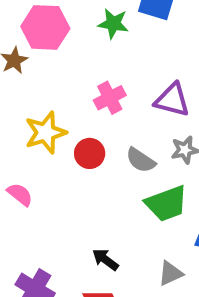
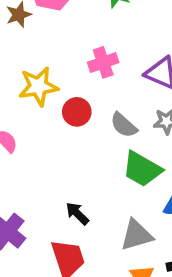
green trapezoid: (166, 204) -> (142, 169), turned 42
gray triangle: (171, 273) -> (136, 235), size x1.4

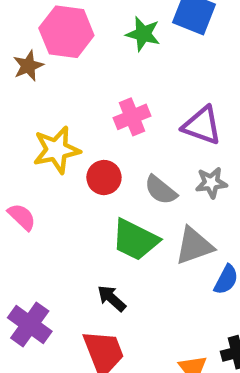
green trapezoid: (142, 169) -> (135, 240), moved
gray triangle: (136, 235) -> (194, 246), moved

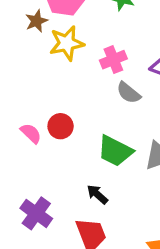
yellow star: (57, 150) -> (67, 43), moved
red circle: (104, 178) -> (61, 126), moved
gray semicircle: (161, 190) -> (129, 93), moved

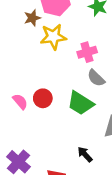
green trapezoid: (115, 151) -> (80, 103), moved
black arrow: (97, 194) -> (85, 154), moved

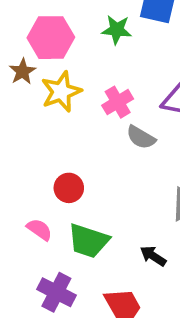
pink semicircle: (20, 102) -> (39, 229), moved
green trapezoid: (80, 103) -> (88, 241), moved

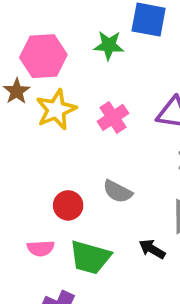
gray semicircle: (141, 137) -> (118, 191), moved
pink semicircle: (39, 229) -> (41, 248), turned 144
black arrow: (153, 256) -> (152, 249), moved

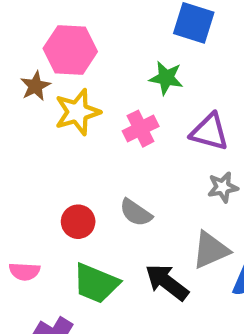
green star: (109, 45) -> (166, 78), moved
pink semicircle: (41, 248) -> (24, 271), moved
black arrow: (152, 249) -> (167, 282), size x1.5

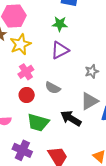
pink cross: (141, 129) -> (26, 72), moved
purple triangle: (209, 132) -> (60, 50), moved, turned -36

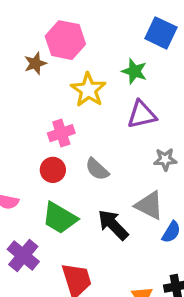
yellow star: (20, 44) -> (88, 90), moved, turned -30
purple triangle: (60, 50) -> (142, 115), moved
gray triangle: (89, 101) -> (149, 205), turned 42

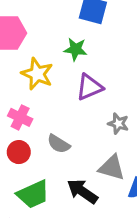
pink cross: (61, 133) -> (20, 117), turned -35
gray star: (165, 159) -> (118, 123), turned 30
green trapezoid: (60, 218) -> (33, 194), turned -44

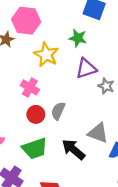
gray star: (118, 123) -> (106, 86), moved
gray semicircle: (59, 144) -> (58, 111), turned 78
red circle: (19, 152) -> (36, 114), moved

